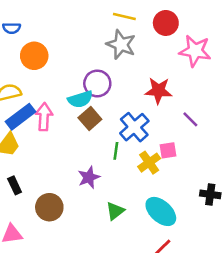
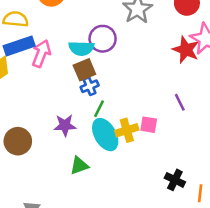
red star: (158, 91) -> (186, 50), moved
blue cross: (134, 127) -> (90, 86), moved, size x0.6
cyan ellipse: (161, 211) -> (105, 135), moved

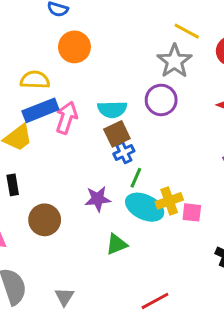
purple circle: (103, 39) -> (161, 100), moved
pink square: (149, 125) -> (192, 212), moved
cyan ellipse: (105, 135) -> (145, 207), turned -32

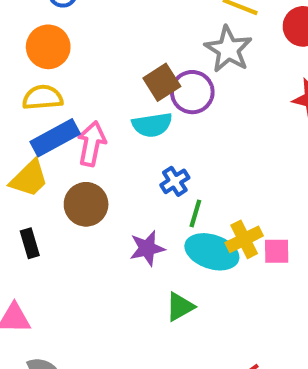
orange circle: (74, 47) -> (48, 47), moved
purple circle: (161, 100) -> (192, 92), moved
brown square: (117, 134) -> (162, 82), moved
brown circle: (45, 220) -> (86, 204), moved

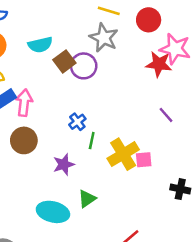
cyan semicircle: (152, 125) -> (40, 45), moved
yellow cross: (244, 239) -> (123, 154), size x1.4
cyan ellipse: (212, 252) -> (53, 212), moved

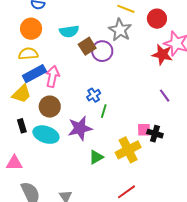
yellow cross: (123, 154) -> (128, 150), moved
purple star: (64, 164) -> (80, 128), size x1.4
black cross: (180, 189) -> (155, 134), moved
cyan ellipse: (53, 212) -> (46, 135), moved

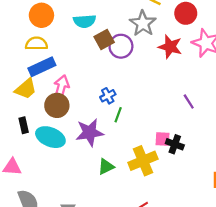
red star: (162, 55) -> (170, 47), moved
pink arrow: (52, 77) -> (61, 87), moved

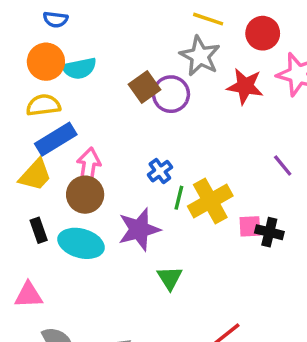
cyan semicircle: (85, 21) -> (79, 68), moved
yellow cross: (143, 161) -> (210, 201), moved
green triangle: (106, 167) -> (170, 278), turned -30

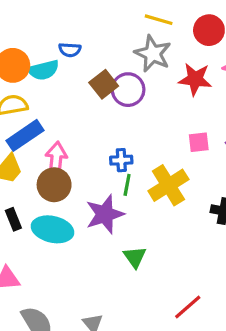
blue semicircle: (56, 19) -> (70, 50), moved
blue cross: (160, 171) -> (121, 160), turned 35
green line: (179, 198) -> (127, 185), moved
pink square: (250, 226) -> (199, 142), moved

